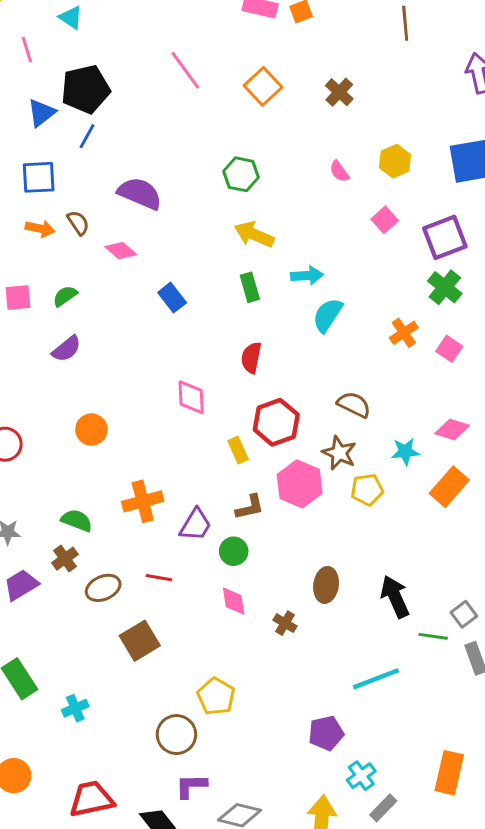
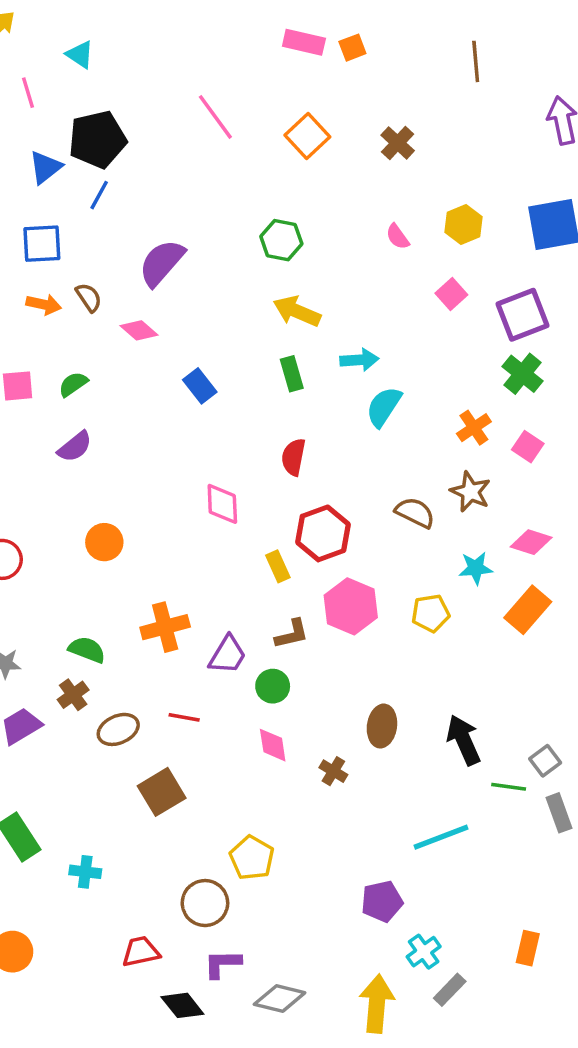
purple semicircle: (140, 193) -> (162, 263), turned -72
brown star: (339, 453) -> (470, 492), moved
cyan cross: (75, 708) -> (85, 872), turned 30
orange rectangle: (449, 773) -> (528, 948), size x0.7
red trapezoid: (91, 799) -> (141, 952), moved, size x0.7

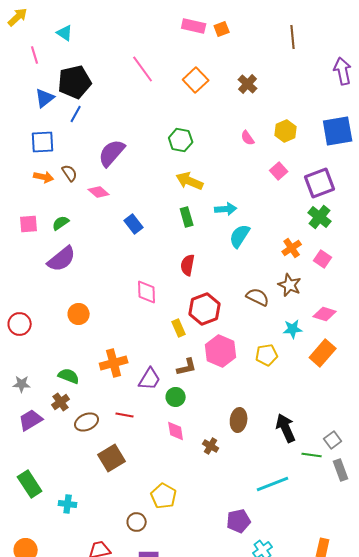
purple semicircle: (75, 447) -> (62, 259), size x1.4
brown circle: (205, 903) -> (137, 522), size x0.7

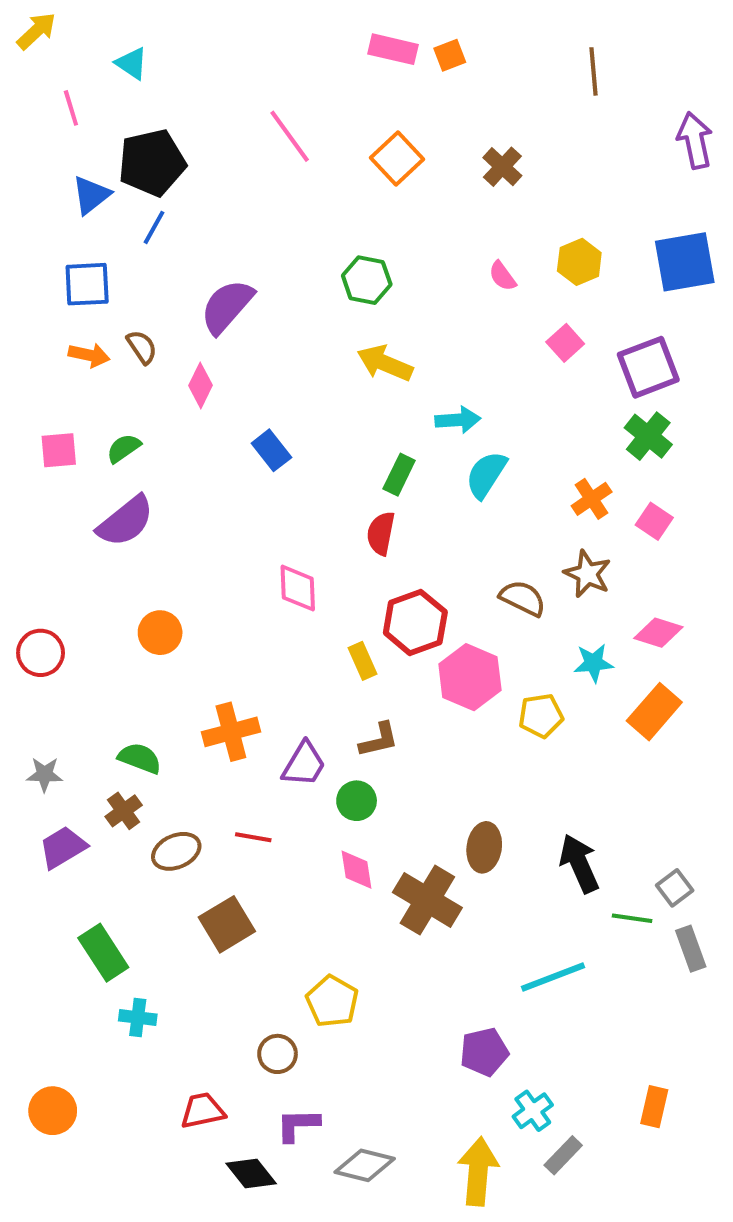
pink diamond: (99, 192) -> (201, 385), turned 75
green rectangle: (187, 217) -> (399, 475), moved, turned 42
pink hexagon: (221, 351) -> (470, 677), moved
brown cross: (211, 446) -> (427, 900), size x2.0
green rectangle: (30, 484) -> (103, 953), moved

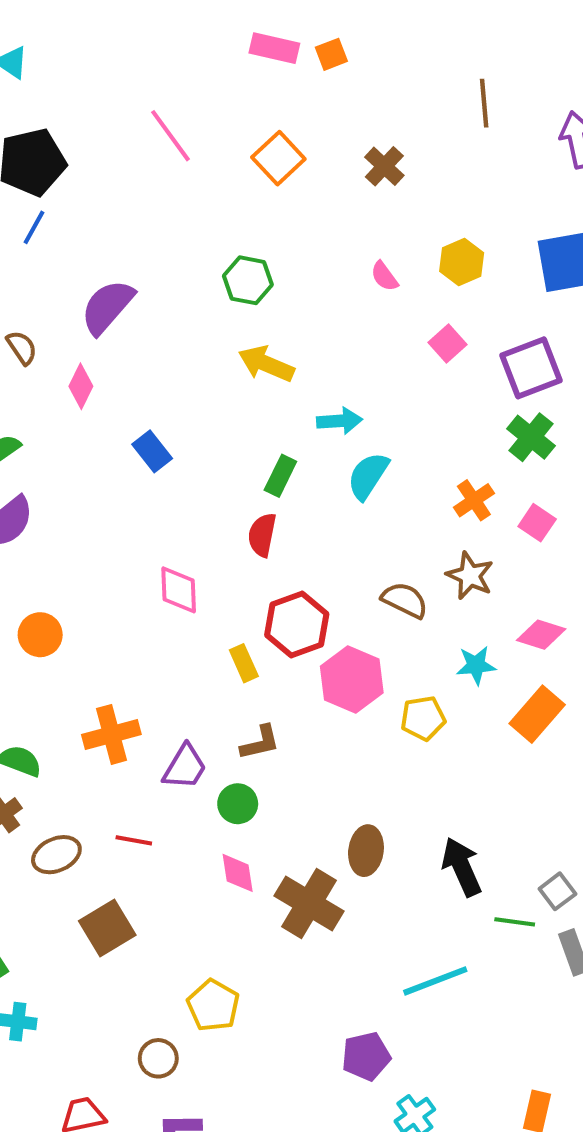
brown line: (594, 71) -> (484, 103), moved

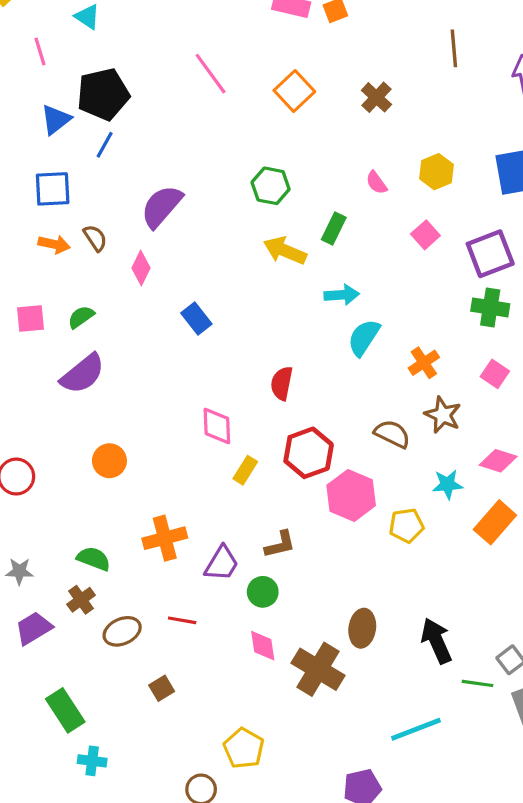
green cross: (531, 437) -> (490, 307), turned -30
green rectangle: (280, 476) -> (334, 228), moved
orange cross: (474, 500) -> (424, 363), moved
yellow rectangle: (244, 663) -> (245, 470), moved, turned 56
brown square: (107, 928) -> (162, 688), size x0.6

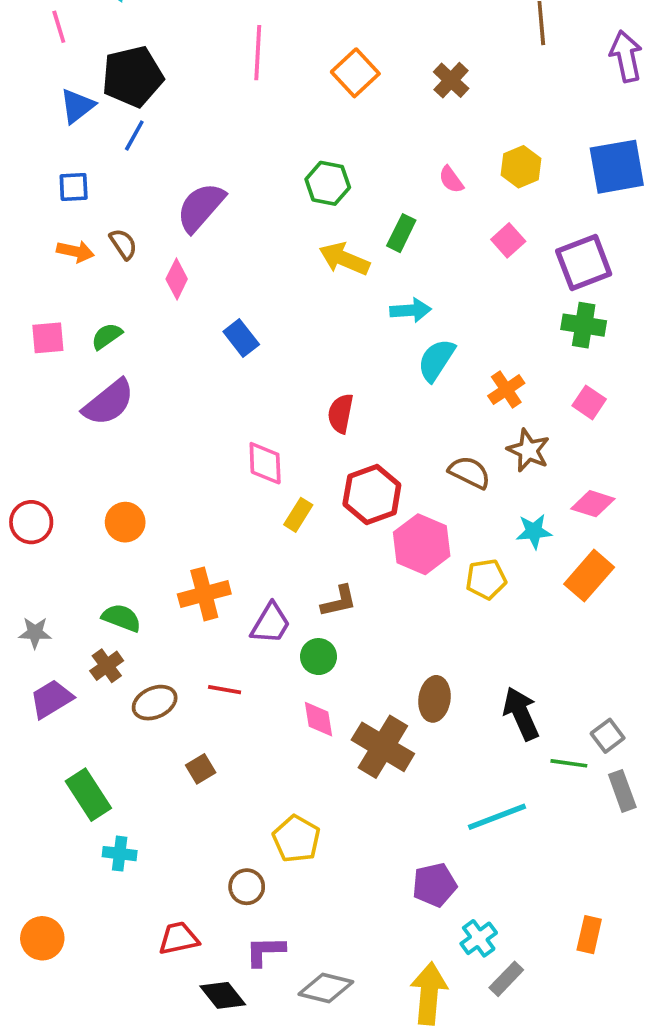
pink line: (211, 74) -> (258, 53), turned 39
blue square: (53, 189) -> (74, 187), size x0.7
orange circle: (109, 461) -> (125, 522), moved

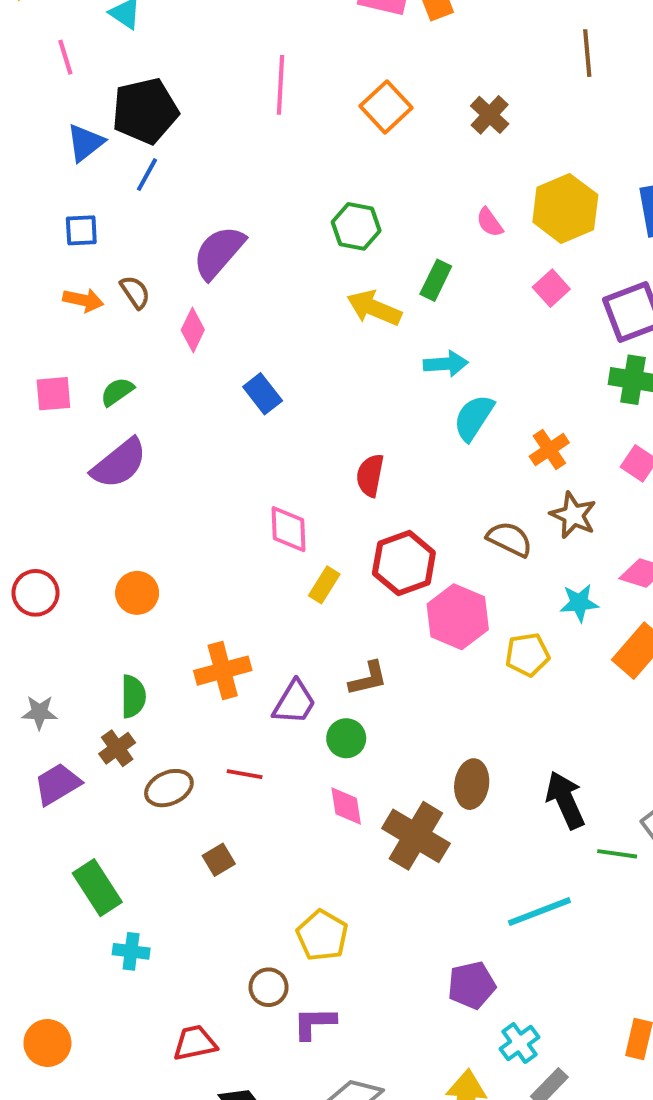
yellow hexagon: (521, 167) -> (565, 208), size x1.5
green semicircle: (121, 618) -> (133, 696), turned 69
purple L-shape: (265, 951) -> (314, 1023), moved

